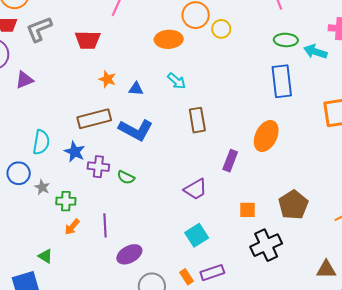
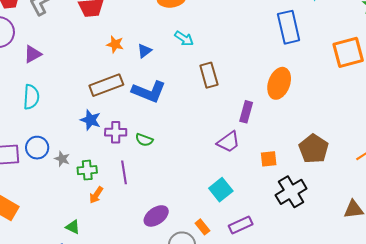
blue triangle: (136, 89) -> (144, 51), turned -35
cyan semicircle: (41, 142) -> (31, 97), moved
purple trapezoid: (195, 189) -> (229, 142), moved
purple line: (105, 225) -> (124, 172), moved
orange rectangle: (186, 277) -> (202, 227), moved

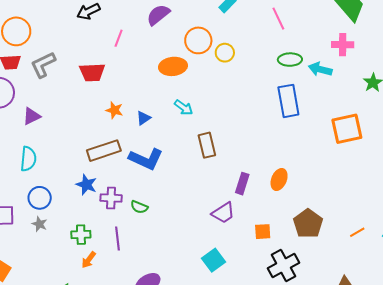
orange ellipse: (279, 83) -> (279, 179), moved, size x0.7
blue circle: (37, 148) -> (40, 198), moved
gray star: (62, 159) -> (39, 224), moved

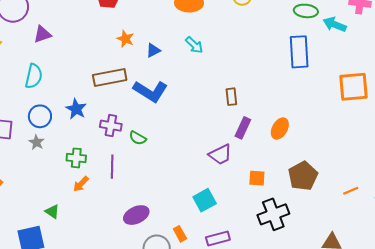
brown rectangle: (207, 145) -> (231, 97), moved, size x0.7
blue star: (86, 185) -> (76, 109), moved

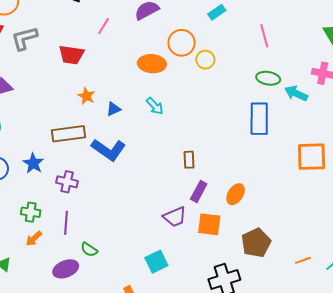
green semicircle: (138, 138) -> (89, 250), moved
orange square: (257, 178) -> (209, 224), moved, size x1.4
purple ellipse: (136, 215) -> (66, 269), moved

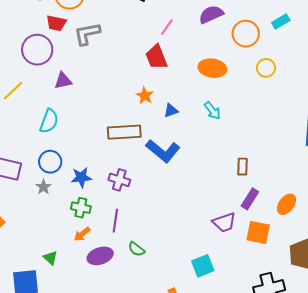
orange circle: (182, 43) -> (246, 34), moved
red trapezoid: (71, 55) -> (156, 57), moved, turned 56
blue star: (33, 163) -> (81, 177), moved, turned 30
purple ellipse: (66, 269) -> (100, 256), moved

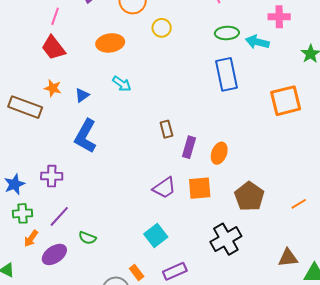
brown rectangle: (124, 132) -> (25, 107), moved, turned 40
blue L-shape: (163, 151) -> (86, 136), turned 96
purple rectangle: (250, 199) -> (189, 147), moved
purple line: (115, 221) -> (59, 216), turned 50

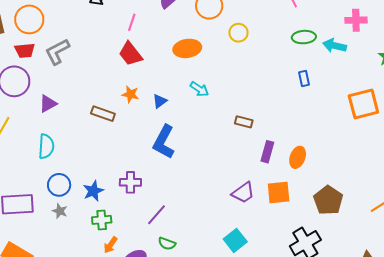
blue rectangle: (227, 74) -> (304, 79), size x0.5
brown rectangle: (25, 107) -> (103, 114), size x0.7
brown rectangle: (166, 129) -> (244, 122), moved, turned -60
purple line: (59, 216) -> (157, 215), moved

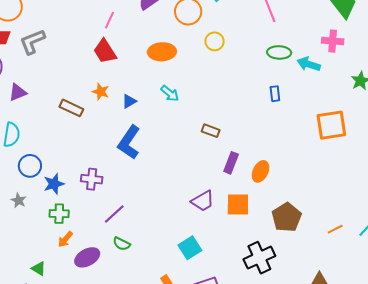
blue circle: (59, 185) -> (30, 166), moved

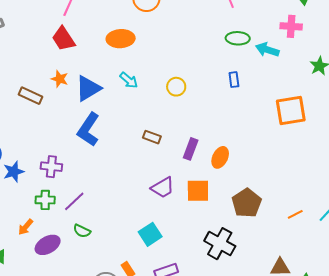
yellow circle: (215, 41) -> (176, 87), moved
blue triangle: (129, 101) -> (88, 88), size x1.8
brown rectangle: (211, 131) -> (152, 137), moved
green cross: (59, 214) -> (45, 200), moved
black cross: (259, 258) -> (220, 244), turned -36

